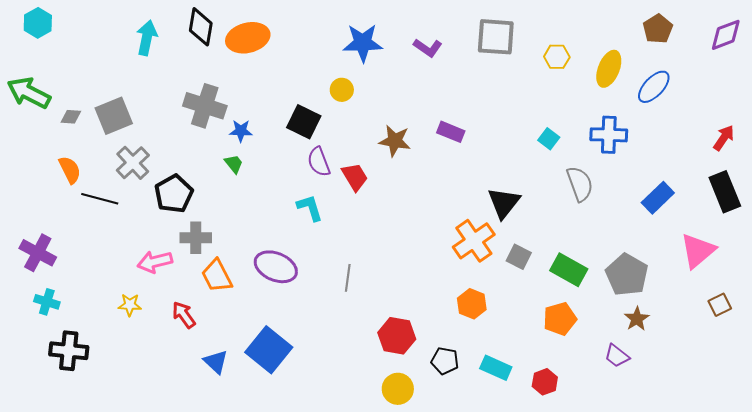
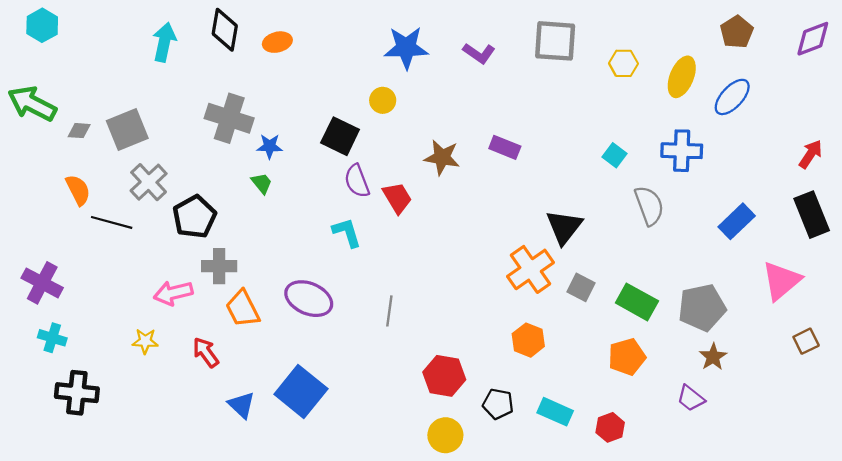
orange ellipse: (248, 38) -> (277, 42), size x0.6
gray pentagon: (627, 275) -> (702, 308), turned 30

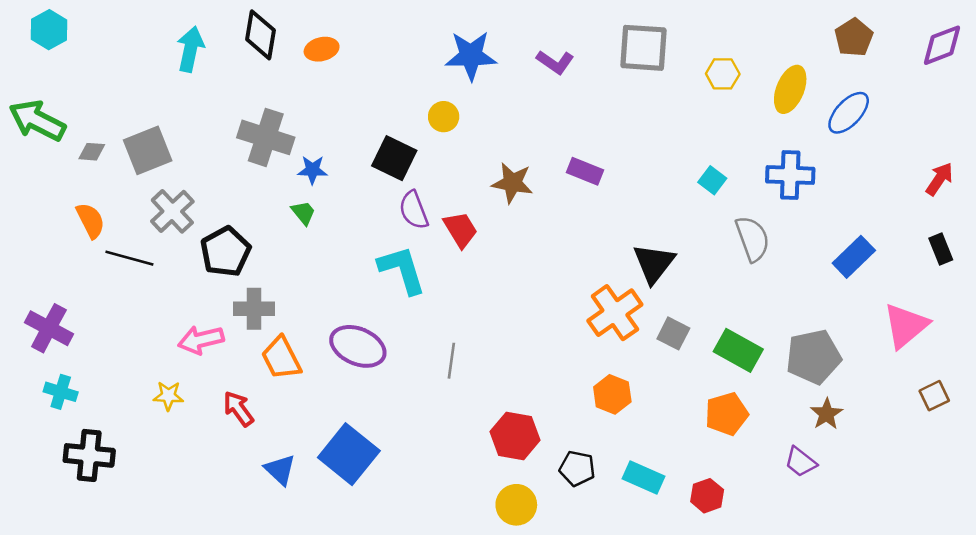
black rectangle: (812, 215) -> (941, 249), size x0.6
cyan L-shape: (347, 232) -> (402, 270), size x1.4

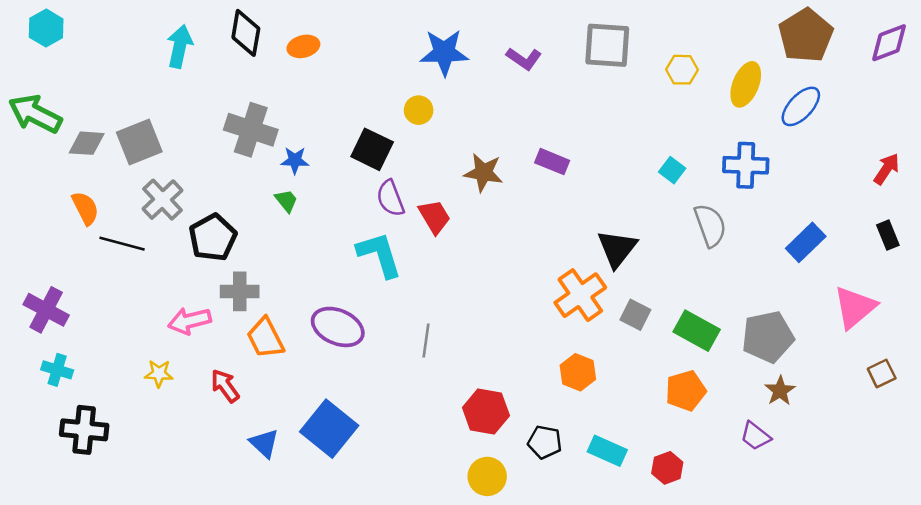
brown pentagon: (854, 37) -> (806, 35), size x1.5
gray diamond: (92, 152) -> (87, 143), size x1.4

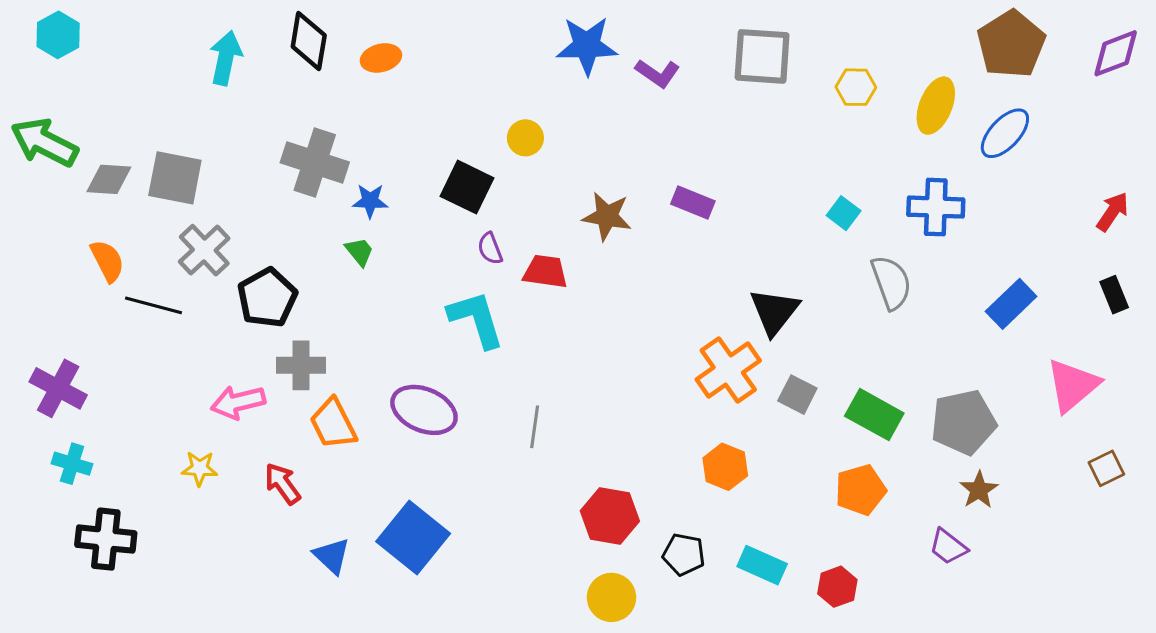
blue star: (444, 53) -> (587, 46), moved
gray square: (139, 142) -> (175, 178), turned 33
purple semicircle: (390, 198) -> (490, 249), size x0.7
red trapezoid: (435, 217) -> (545, 272), turned -51

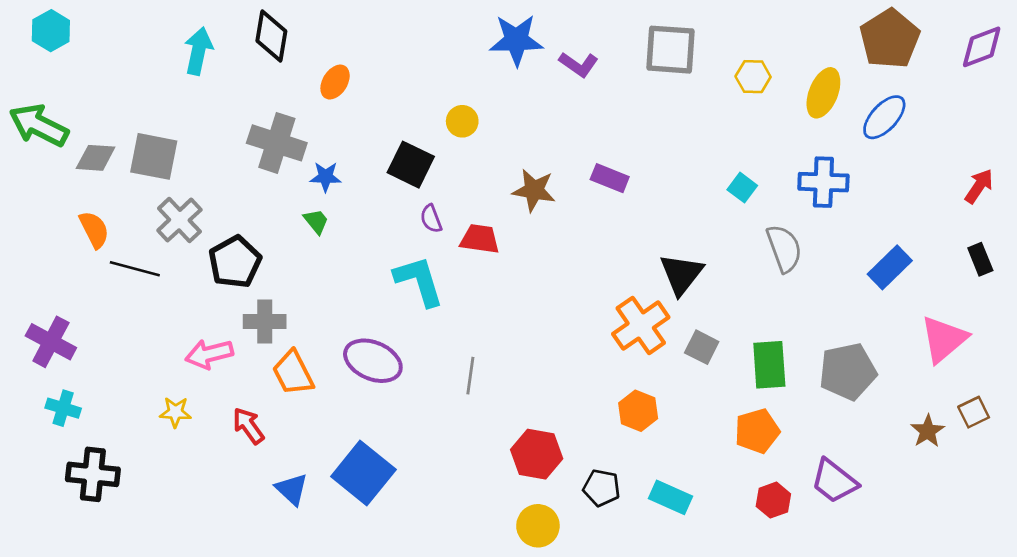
orange ellipse: (381, 58) -> (335, 82), moved, turned -44
green rectangle: (874, 415) -> (769, 365), turned 57
brown star: (979, 490) -> (928, 431), moved
purple trapezoid: (948, 547) -> (834, 481), size x1.4
red hexagon: (837, 587) -> (773, 500), moved

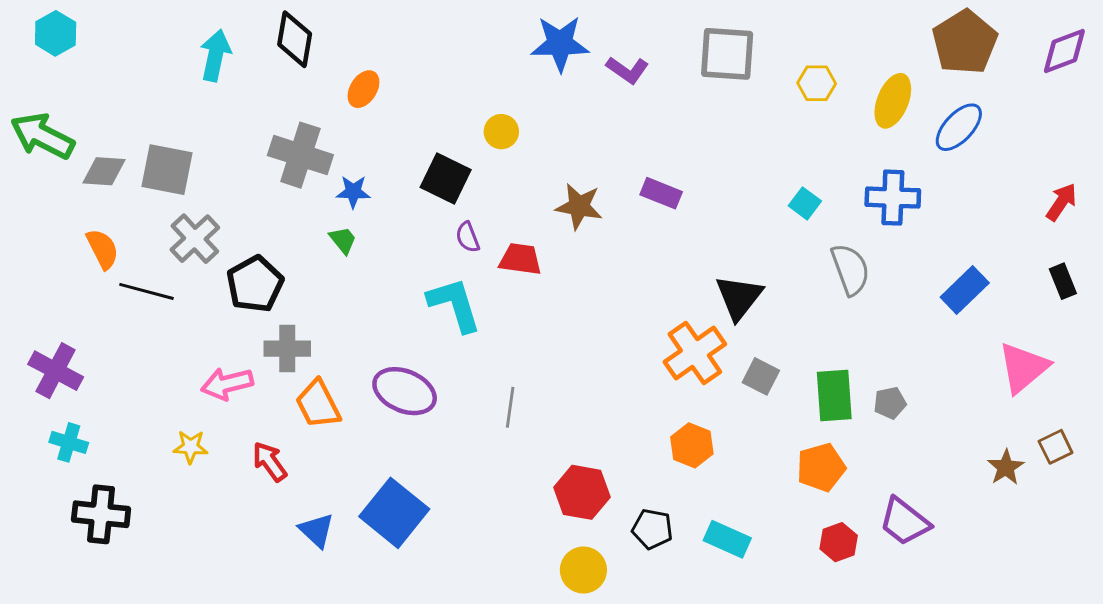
gray pentagon: (848, 372) -> (890, 403), moved, size x0.5

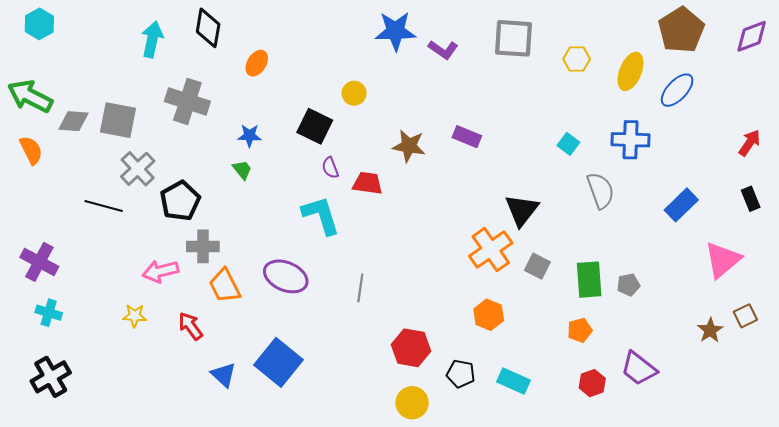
gray cross: (300, 155) -> (187, 101), moved
orange semicircle: (102, 249) -> (31, 150), moved
orange pentagon: (821, 467) -> (580, 330), size x0.7
black cross: (101, 514) -> (51, 377), moved, turned -36

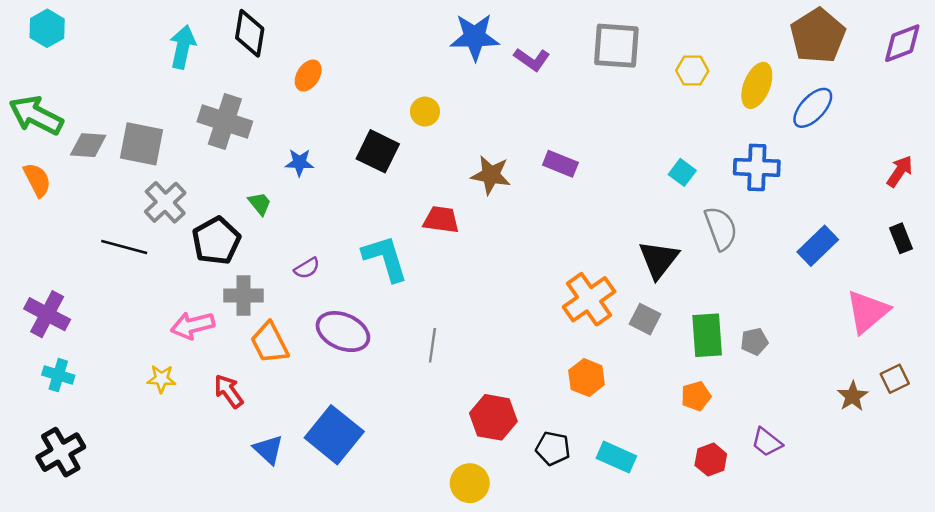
purple semicircle: (330, 168) -> (307, 268), moved, turned -100
green trapezoid: (242, 170) -> (260, 204), moved
black triangle: (522, 210) -> (659, 259), moved
purple trapezoid: (639, 369) -> (767, 442), size x0.7
yellow circle: (412, 403) -> (470, 483), moved

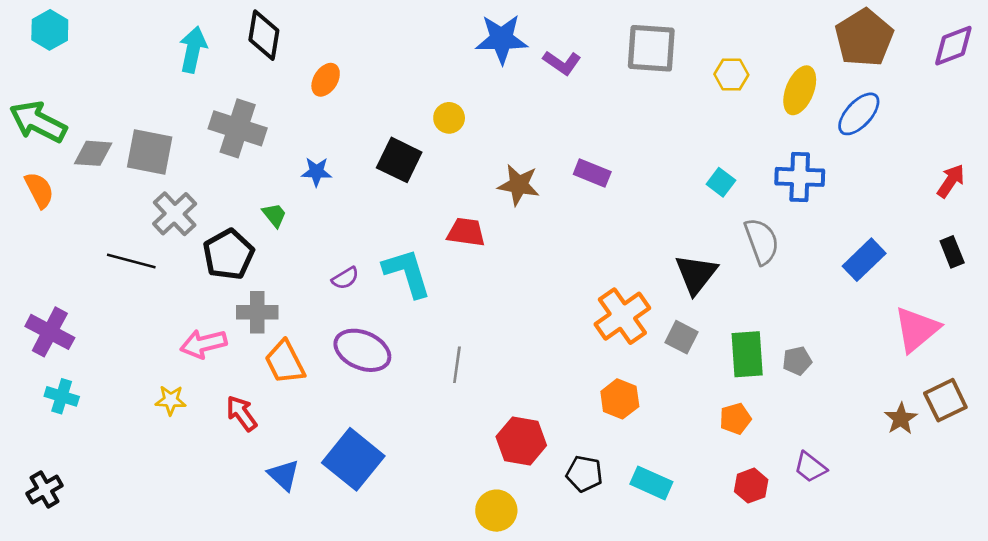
purple semicircle: (307, 268) -> (345, 278), moved
brown square: (895, 379) -> (945, 400), size x1.4
black cross: (61, 452) -> (45, 490), moved, size x0.7

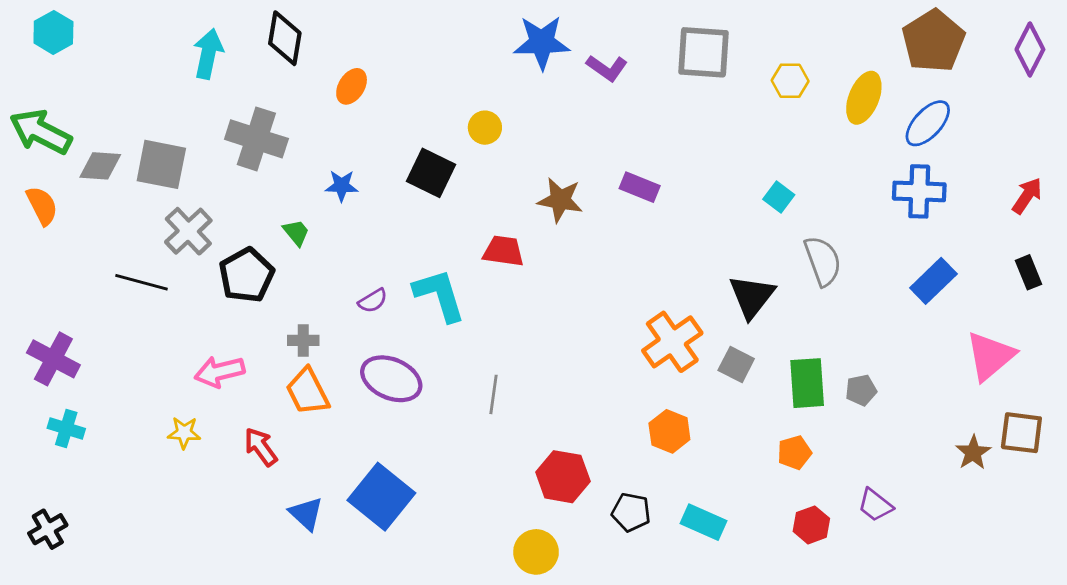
purple diamond: (953, 46) -> (1030, 49), turned -42
blue cross: (800, 177) -> (919, 191), moved
gray cross: (257, 312) -> (303, 340), moved, size x0.7
brown square: (945, 400) -> (1021, 433), turned 33

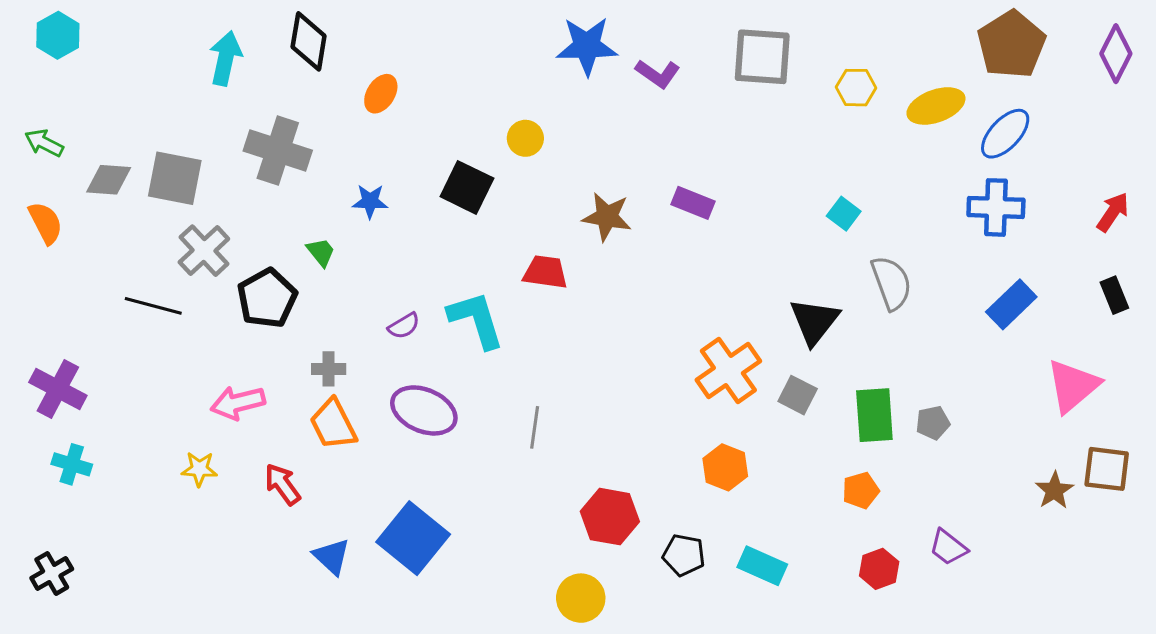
yellow ellipse: (864, 98) -> (936, 106), turned 48
green arrow: (41, 132) -> (44, 143), size x0.6

